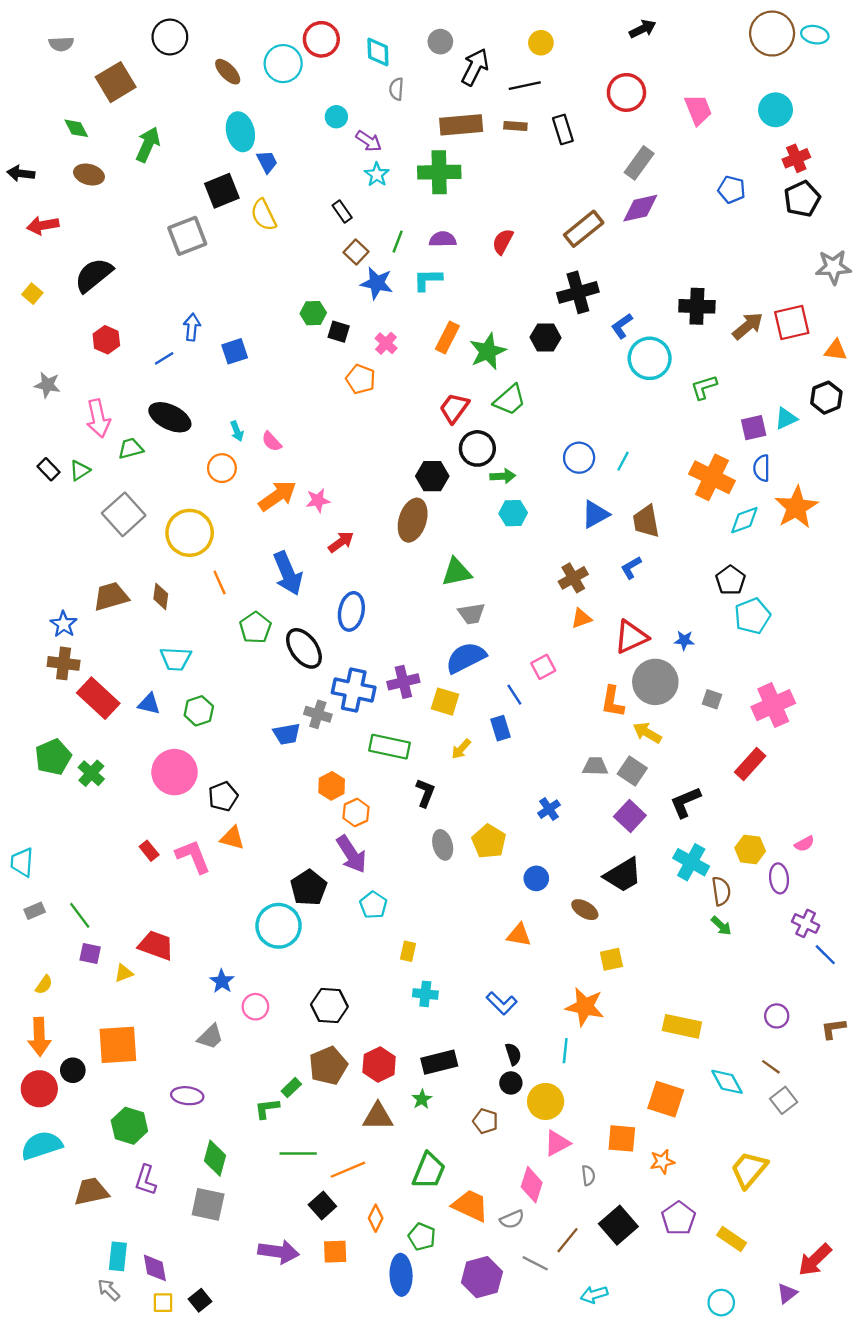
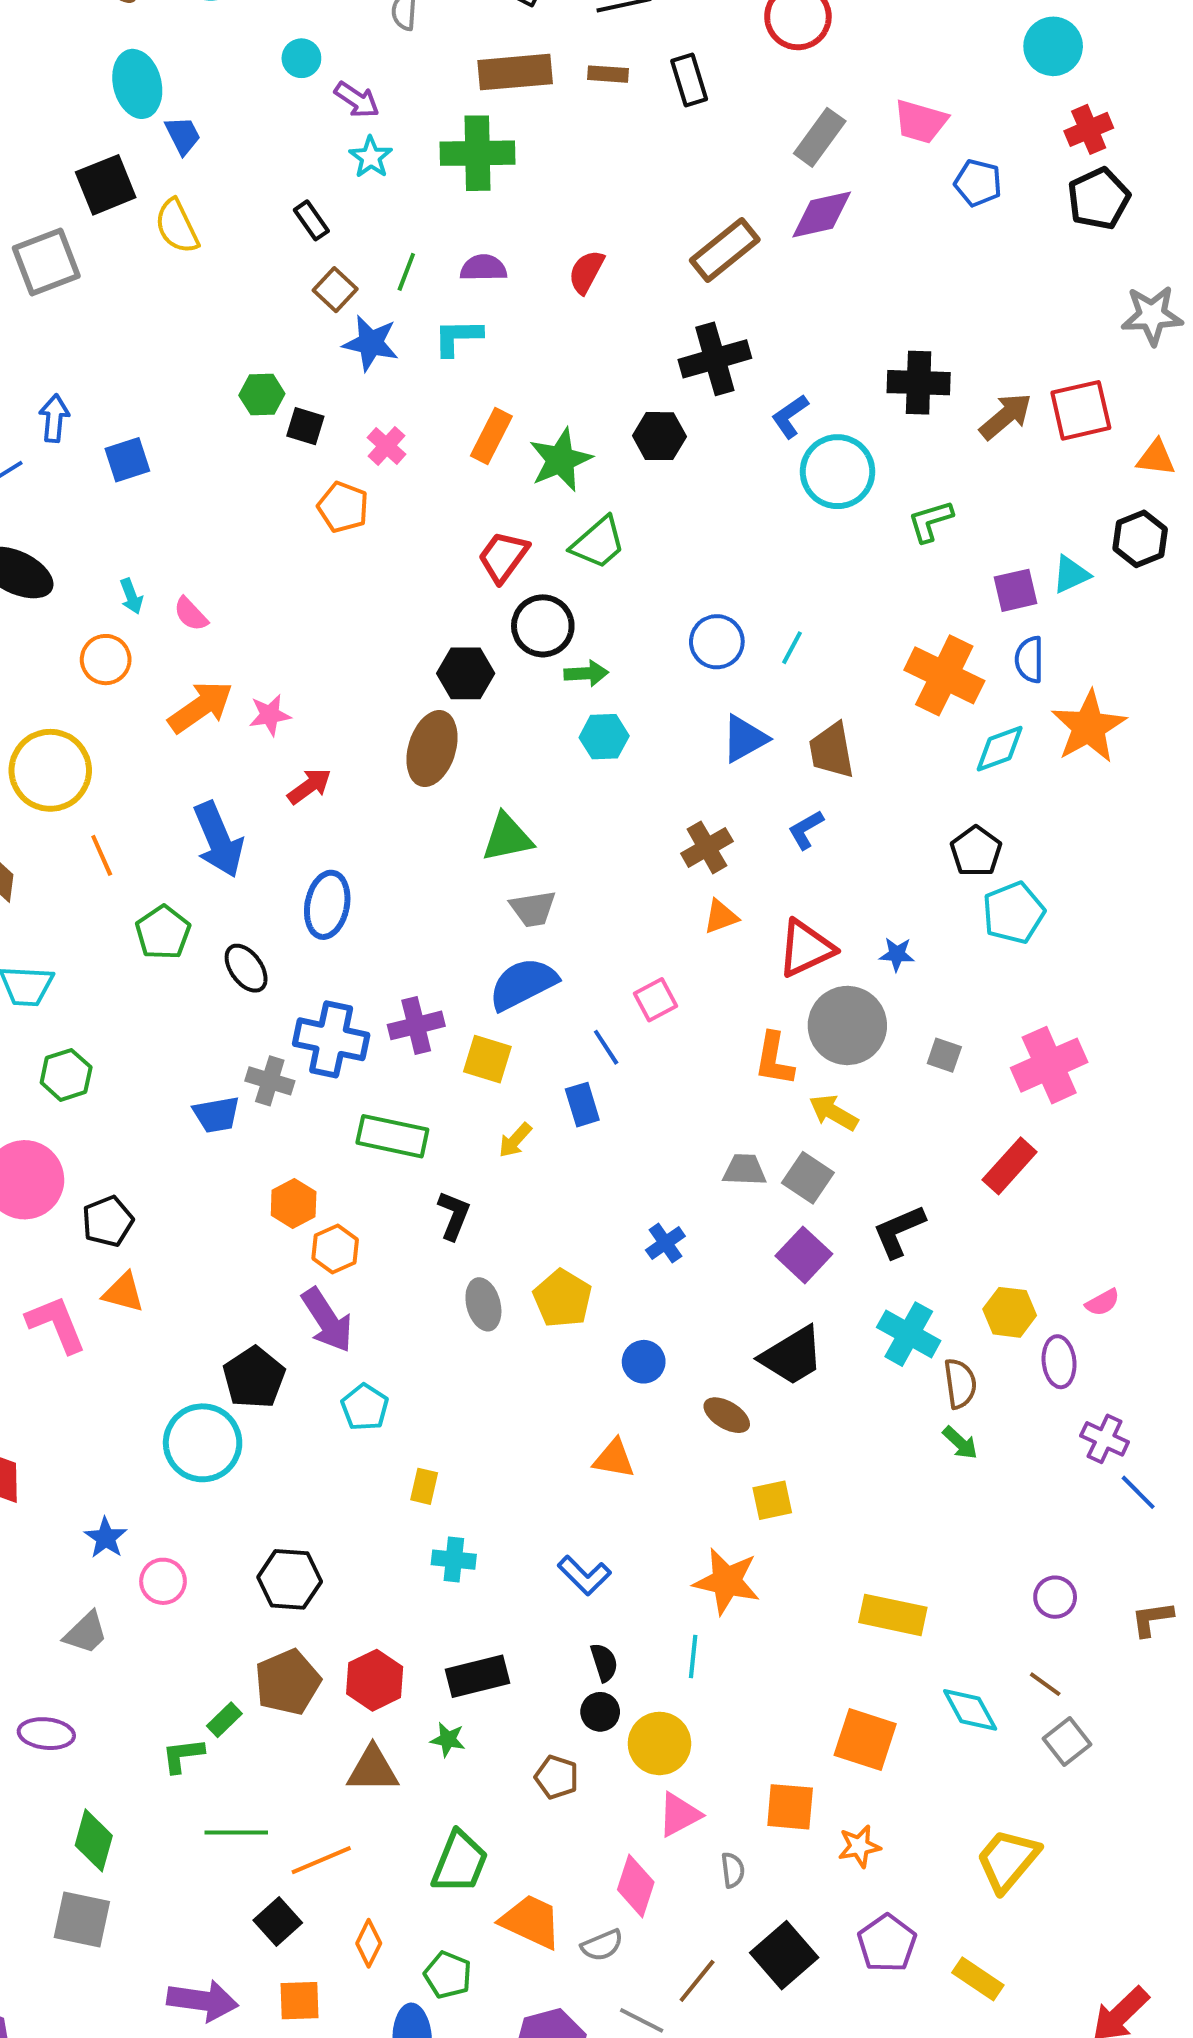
pink trapezoid: (698, 110) -> (921, 122), moved, turned 128
black ellipse: (304, 648) -> (246, 968), size x0.7
green star: (422, 1099) -> (448, 1740), turned -30

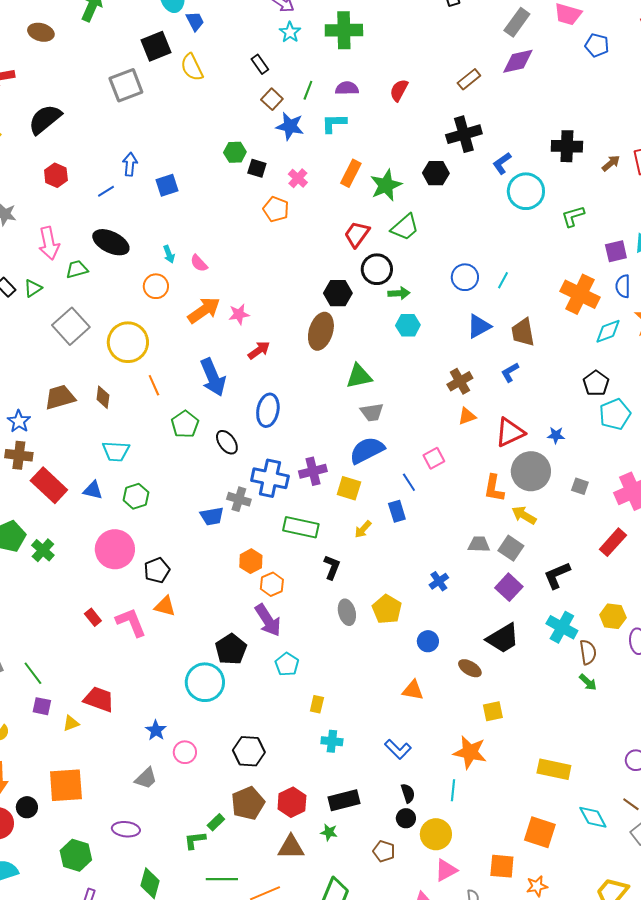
brown rectangle: (725, 250) -> (469, 79), size x0.7
brown arrow: (1006, 416) -> (611, 163), size x0.7

